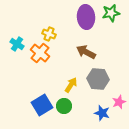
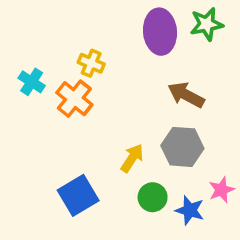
brown arrow: (86, 52) -> (186, 95), moved
green circle: (64, 106) -> (153, 197), moved

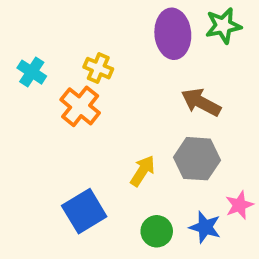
cyan cross: (32, 82) -> (32, 72), moved
green circle: (153, 197) -> (157, 231), moved

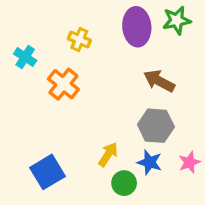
yellow cross: (98, 68) -> (79, 39), moved
yellow arrow: (143, 171) -> (108, 154), moved
blue square: (84, 211) -> (47, 172), moved
blue star: (205, 227) -> (150, 162), moved

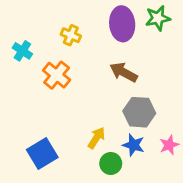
brown arrow: (159, 81) -> (124, 72), moved

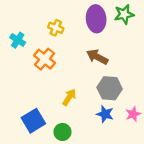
yellow arrow: (96, 138) -> (69, 97), moved
green circle: (111, 163) -> (62, 132), moved

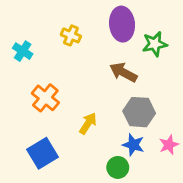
green star: (124, 14) -> (155, 44), moved
orange cross: (45, 59) -> (45, 98), moved
green circle: (62, 132) -> (118, 167), moved

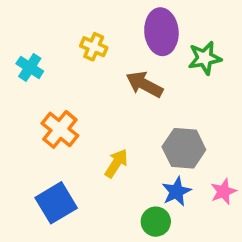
brown arrow: (123, 72) -> (145, 84), moved
blue star: (133, 145) -> (176, 192), turned 30

